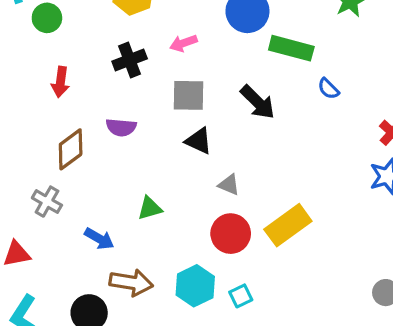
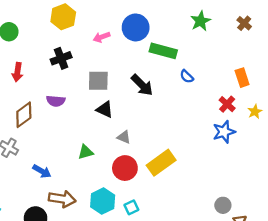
pink arrow: (183, 43) -> (102, 37), moved
green triangle: (150, 208) -> (86, 152), moved

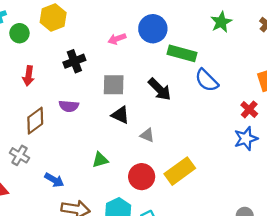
yellow hexagon: (63, 17) -> (53, 18), moved
blue semicircle: (187, 76) -> (207, 80), size x1.6
gray triangle: (124, 137) -> (147, 135), moved

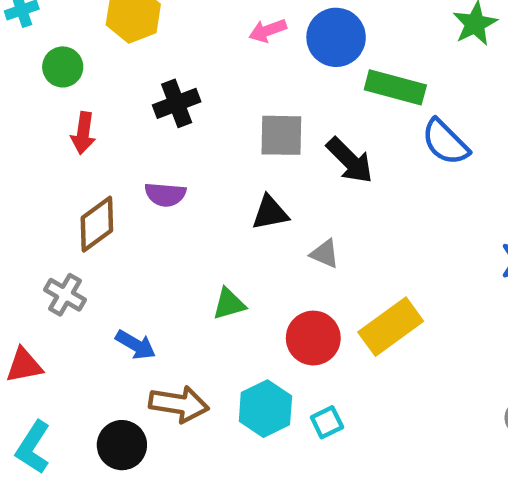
green circle: (19, 33) -> (63, 67), moved
pink arrow: (117, 39) -> (268, 31), moved
gray square: (114, 85) -> (281, 135), moved
black triangle: (120, 115) -> (270, 213), turned -36

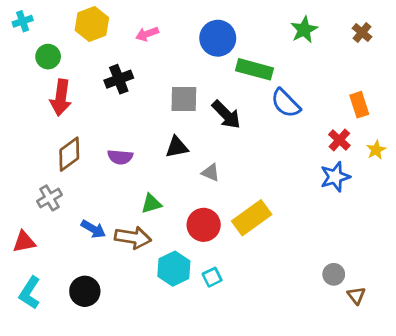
pink arrow: (268, 31) -> (147, 34), moved
red arrow: (83, 133) -> (61, 98), size x1.4
purple semicircle: (165, 195) -> (120, 157), moved
gray cross: (65, 295) -> (49, 198), turned 30
brown arrow: (179, 404) -> (133, 238), moved

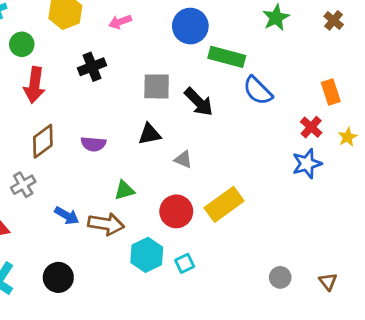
gray circle: (334, 274) -> (280, 277), moved

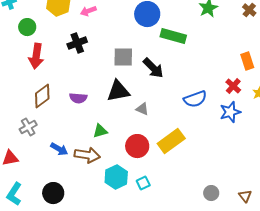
pink arrow: (120, 22) -> (88, 11), moved
blue semicircle: (258, 91) -> (195, 99), moved, turned -65
black triangle: (150, 134) -> (118, 91), size x1.4

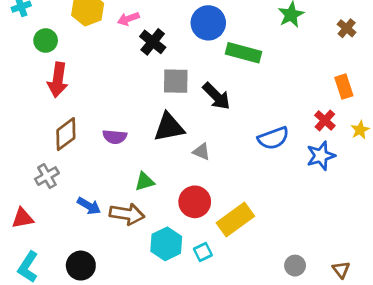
brown cross: (249, 10) -> (347, 28), moved
black cross: (77, 43) -> (153, 42), moved, turned -30
yellow rectangle: (171, 141) -> (235, 219), moved

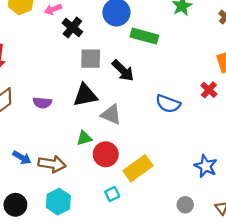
blue semicircle: (273, 138) -> (168, 104), turned 40
gray triangle: (201, 152) -> (111, 115), size x1.5
blue star: (321, 156) -> (206, 166), moved, turned -30
green triangle: (145, 181) -> (84, 138), moved
cyan hexagon: (166, 244) -> (58, 202), moved

